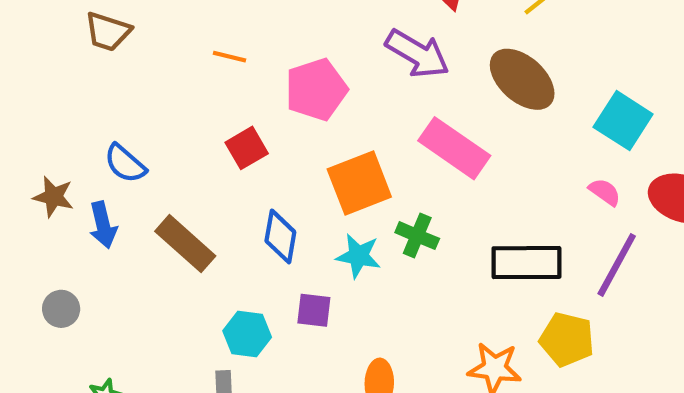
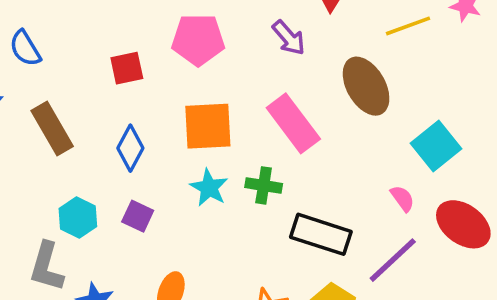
purple arrow: (417, 54) -> (289, 38), size x0.7
green cross: (417, 236) -> (264, 185), moved, turned -32
cyan star: (358, 256) -> (209, 188), moved

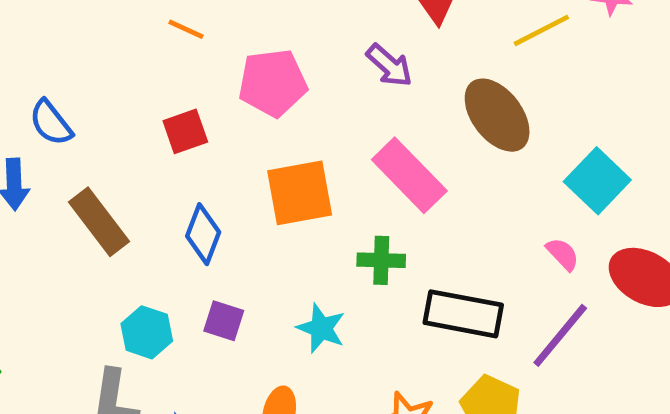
cyan star: (209, 188) -> (321, 328), moved

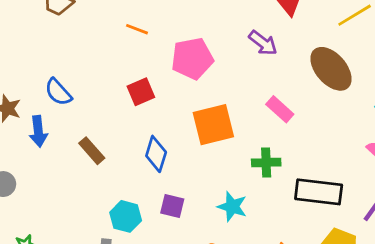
pink rectangle: (409, 175) -> (280, 109), size x0.6
brown rectangle: (99, 222) -> (92, 151), size x0.7

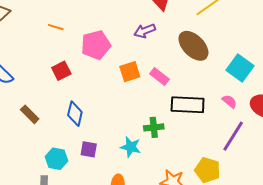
purple arrow: (263, 43) -> (145, 31), turned 125
orange square: (213, 125) -> (130, 72), moved, size x0.7
green cross: (266, 163) -> (154, 127), moved
black rectangle: (319, 192) -> (188, 105), moved

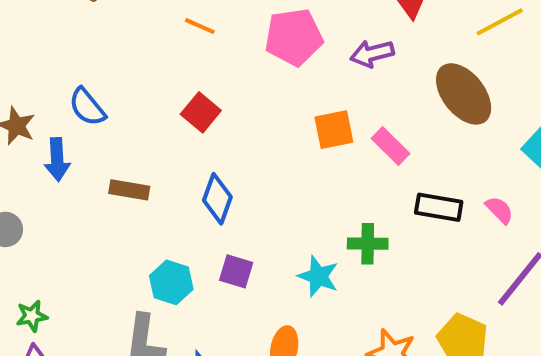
pink pentagon: (96, 45) -> (294, 37), moved
red square: (61, 71) -> (201, 112), turned -30
pink semicircle: (229, 101) -> (499, 210), moved
black rectangle: (188, 105) -> (439, 207), size x0.7
brown rectangle: (30, 114) -> (129, 190), turned -42

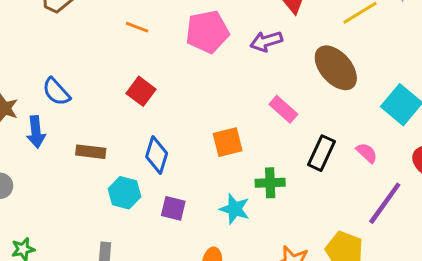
orange square: (334, 130) -> (228, 142), moved
black rectangle: (439, 207) -> (322, 153), turned -72
cyan hexagon: (171, 282) -> (124, 193), moved

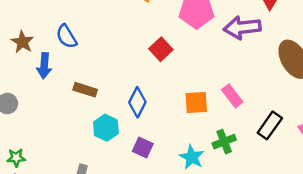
purple arrow: (266, 41) -> (242, 28), size x1.4
red square: (141, 91) -> (161, 49), moved
pink rectangle: (283, 109) -> (232, 96), moved
green cross: (270, 183) -> (224, 142), turned -30

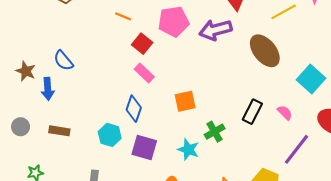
red square: (161, 49) -> (142, 44), moved
brown rectangle: (85, 90) -> (59, 131), moved
pink rectangle: (232, 96) -> (144, 73), moved
purple square: (143, 148) -> (144, 147), size x1.4

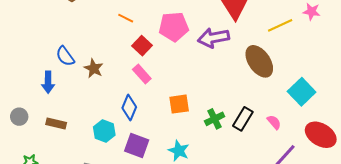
brown star: (26, 71) -> (94, 68), moved
green cross: (215, 132) -> (215, 119), moved

